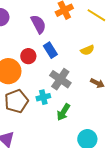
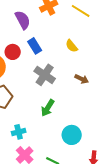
yellow semicircle: (87, 50) -> (72, 46), turned 72
cyan cross: (43, 97) -> (19, 132), moved

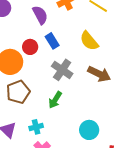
yellow semicircle: (72, 46) -> (89, 41), size x1.5
brown arrow: (82, 79) -> (99, 74), size x1.6
green arrow: (48, 108) -> (55, 100), moved

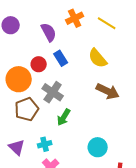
gray cross: (62, 70) -> (53, 92), moved

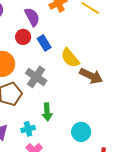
yellow semicircle: (98, 58) -> (70, 58), moved
red circle: (39, 64) -> (23, 37), moved
green arrow: (64, 117) -> (47, 112), moved, turned -36

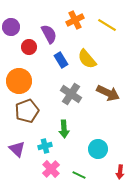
red circle: (23, 37) -> (29, 47), moved
yellow semicircle: (70, 58) -> (87, 59), moved
gray cross: (36, 77) -> (71, 94), moved

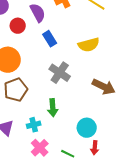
yellow semicircle: (87, 59) -> (89, 45), moved, turned -65
brown arrow: (108, 93) -> (104, 87), moved
red arrow: (120, 172) -> (95, 148), moved

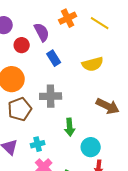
gray cross: (60, 73) -> (51, 96), moved, turned -35
green arrow: (53, 108) -> (70, 127), moved

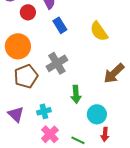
yellow semicircle: (93, 64) -> (99, 31), turned 70
gray cross: (51, 96) -> (57, 63), turned -30
brown arrow: (108, 106) -> (114, 73), turned 110

